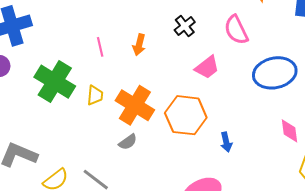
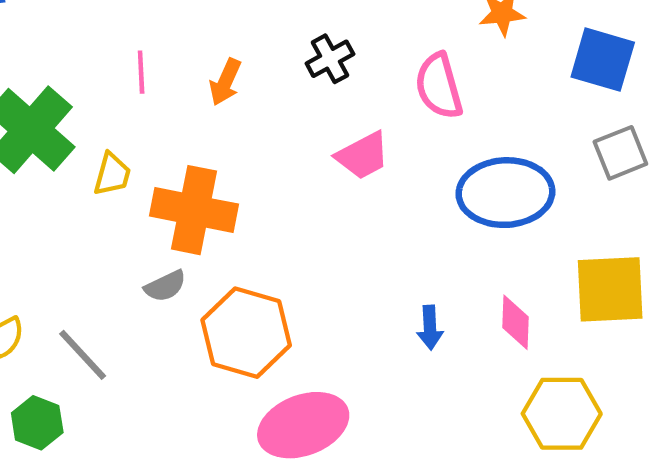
orange cross: (135, 105) -> (194, 210), turned -30
orange hexagon: (186, 115) -> (246, 333), moved
blue arrow: (226, 142) -> (430, 328), moved

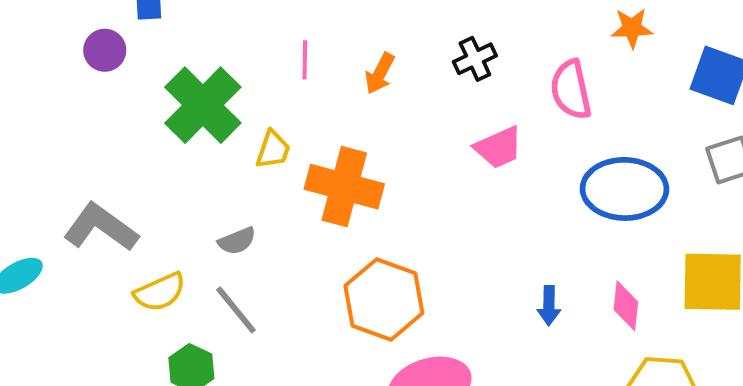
gray semicircle: (165, 286) -> (237, 241), moved

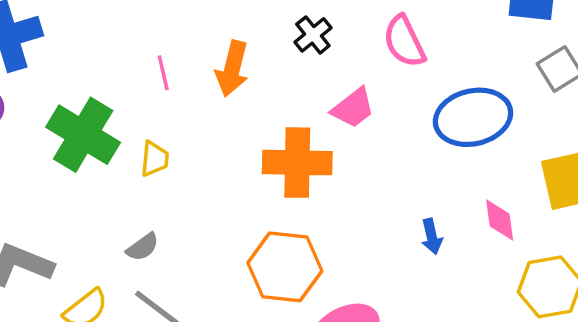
orange arrow: (380, 74) -> (232, 69), size x1.4
orange cross: (344, 187) -> (297, 163), moved

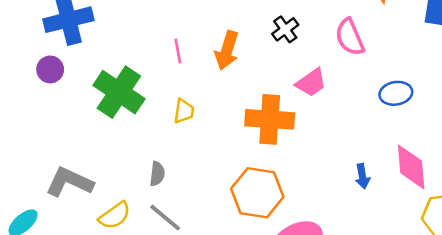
blue ellipse: (473, 117) -> (396, 93), size x0.6
yellow trapezoid: (155, 159) -> (184, 111), moved
pink diamond: (500, 220) -> (411, 167), size x1.5
gray semicircle: (143, 247) -> (157, 174), turned -50

